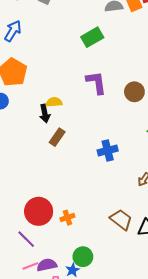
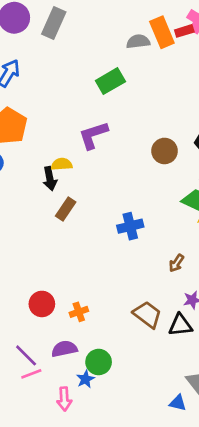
purple L-shape: (96, 83) -> (93, 135), moved, turned -100
red circle: (39, 211) -> (42, 304), size x0.7
purple line: (26, 239) -> (26, 355), moved
purple semicircle: (47, 265) -> (64, 349), moved

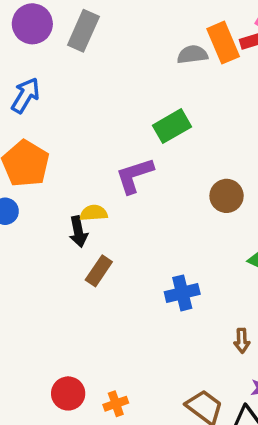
green rectangle: (110, 81) -> (172, 126), moved
brown arrow: (176, 263) -> (242, 341), turned -36

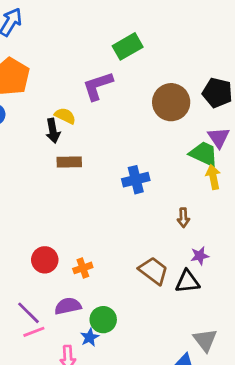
brown circle: (227, 196) -> (171, 102), size x1.4
yellow semicircle: (94, 213) -> (65, 116), turned 30
brown rectangle: (99, 271) -> (69, 162), turned 55

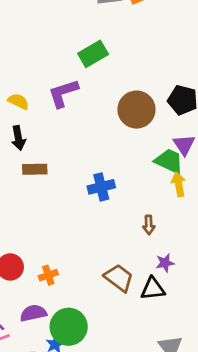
yellow semicircle: (65, 116) -> (18, 101), moved
green circle: (103, 320) -> (69, 327), size x1.4

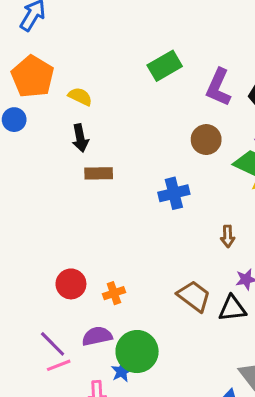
green rectangle: (93, 54) -> (165, 66), moved
purple L-shape: (63, 93) -> (218, 87), moved, turned -48
brown circle: (136, 110) -> (206, 140), moved, size x0.7

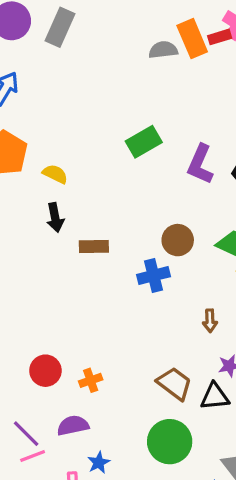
brown circle: (206, 140) -> (178, 240), moved
brown rectangle: (99, 173) -> (94, 247), moved
green circle: (137, 352) -> (170, 442), moved

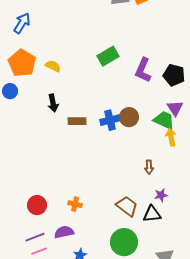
yellow semicircle: (55, 174) -> (53, 66), moved
blue cross: (153, 276) -> (110, 120), moved
red circle: (45, 371) -> (37, 205), moved
orange cross: (91, 380) -> (75, 204), turned 32
purple line: (26, 434) -> (35, 237), turned -66

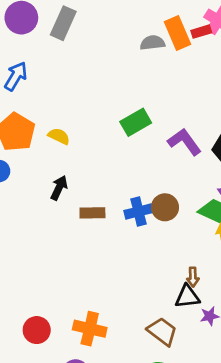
purple L-shape: (143, 70) -> (185, 142), turned 120
black arrow: (53, 103) -> (59, 188), turned -144
orange cross: (75, 204) -> (90, 329), size x1.6
black triangle: (152, 214) -> (187, 297), moved

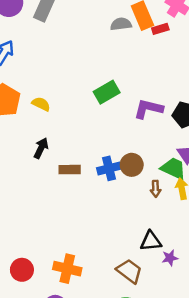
red rectangle: (201, 32) -> (160, 29), moved
purple L-shape: (185, 142) -> (148, 109), turned -40
brown arrow: (193, 277) -> (156, 189), moved

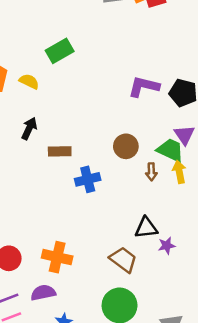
green rectangle: (107, 92) -> (60, 51), moved
blue cross: (109, 168) -> (88, 179), moved

